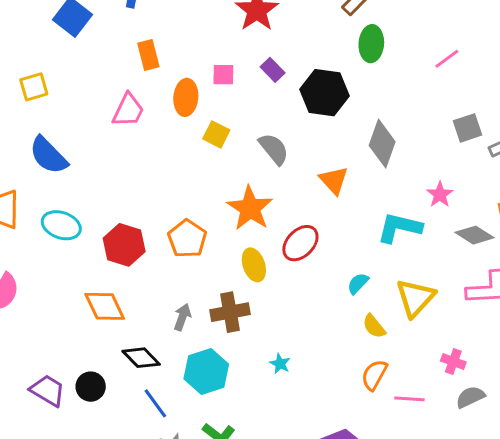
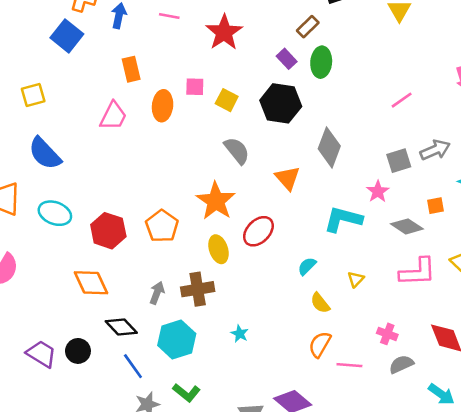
pink line: (447, 59) -> (402, 100), moved
purple rectangle: (273, 70) -> (287, 59), moved
gray square: (467, 128) -> (399, 161), moved
yellow square: (216, 134) -> (227, 100), moved
yellow triangle: (415, 298) -> (356, 279), size x0.5

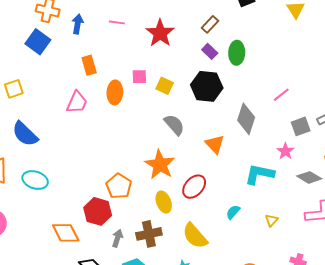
brown rectangle: (308, 27) -> (210, 24), moved
pink line: (402, 100) -> (281, 95), moved
red hexagon: (108, 231) -> (98, 211), moved
yellow semicircle: (320, 303) -> (195, 236), moved, size x1.6

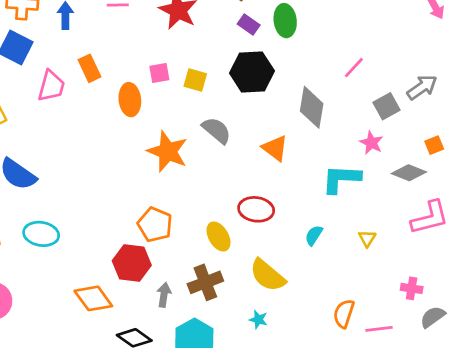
pink trapezoid: (77, 102) -> (51, 86), moved
orange star: (160, 165) -> (168, 151), moved
red ellipse: (194, 187) -> (256, 209), turned 65

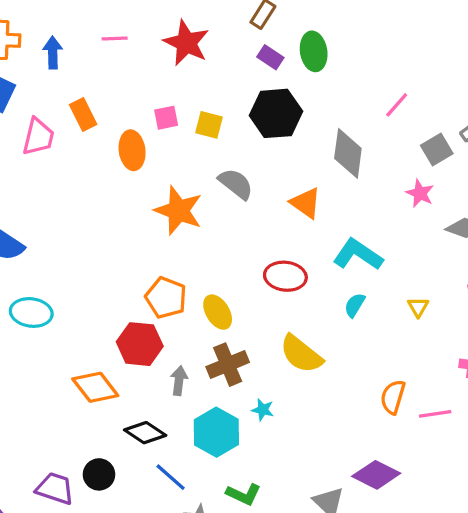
cyan L-shape: (341, 179) -> (358, 255), moved, turned 33
yellow ellipse: (218, 236) -> (218, 312), moved
cyan star: (258, 320) -> (263, 410), moved

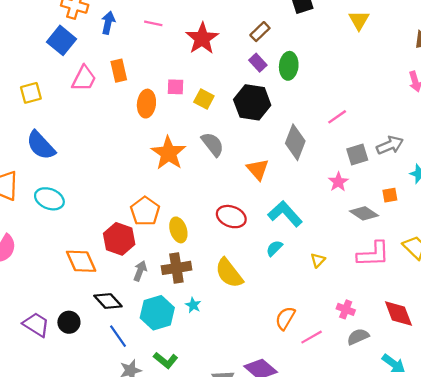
pink line: (435, 414) -> (312, 337), turned -35

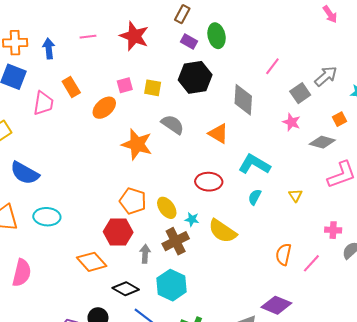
orange ellipse: (146, 104) -> (104, 108), turned 60
cyan star: (193, 305) -> (192, 219), moved

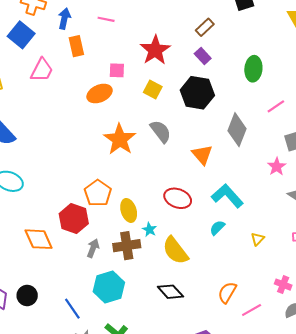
red star: (134, 36) -> (155, 50), moved
green ellipse: (217, 36) -> (253, 69), moved
pink square: (125, 85) -> (117, 70), moved
orange rectangle: (71, 87) -> (76, 46), moved
black diamond: (126, 289) -> (170, 292), moved

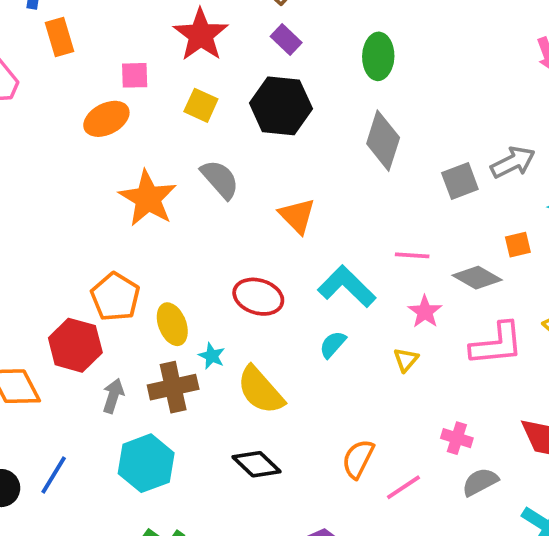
pink line: (276, 106) -> (412, 255), moved, turned 42
gray diamond: (237, 130) -> (383, 141), moved
pink star: (277, 167) -> (425, 312), moved
blue line: (72, 309) -> (54, 475), moved, turned 70

